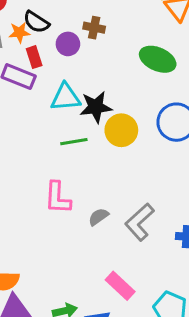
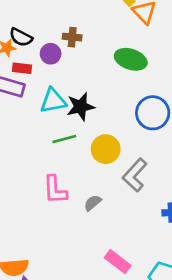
red rectangle: (34, 57) -> (22, 68), turned -60
yellow circle: (121, 130) -> (106, 149), moved
gray L-shape: (140, 222) -> (135, 175), moved

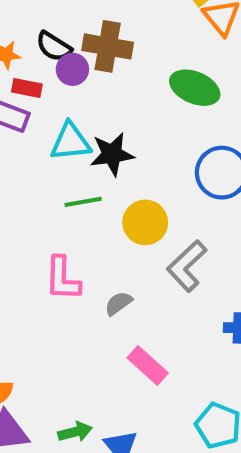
black semicircle: (21, 37) -> (54, 46), moved
brown cross: (72, 37) -> (108, 46), size x1.6
pink rectangle: (118, 262) -> (148, 365), moved

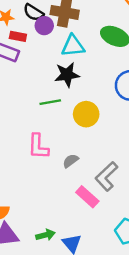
cyan triangle: (70, 142) -> (73, 46), moved
gray L-shape: (187, 266) -> (106, 176), moved

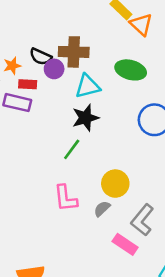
green line: (50, 102) -> (72, 149), turned -36
yellow circle: (86, 114) -> (115, 184), moved

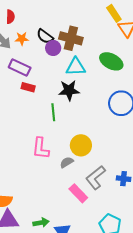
red rectangle: (28, 84) -> (28, 87), moved
green line: (72, 149) -> (53, 112), turned -54

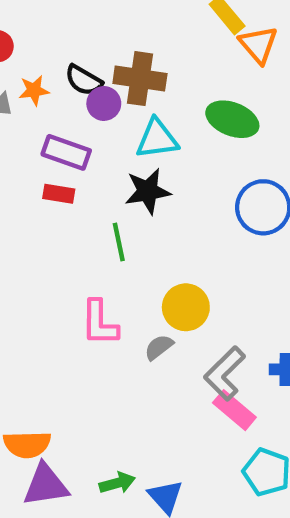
purple rectangle: (20, 68) -> (66, 152), moved
pink rectangle: (78, 193) -> (234, 410), moved

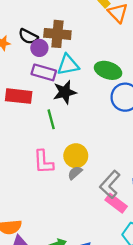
green ellipse: (232, 119) -> (108, 70), moved
purple rectangle: (66, 152) -> (44, 72), moved
red rectangle: (59, 194) -> (19, 96), size x1.6
yellow circle: (186, 307) -> (76, 156), moved

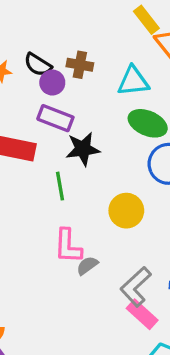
brown cross: (57, 34) -> (80, 65), size x0.7
cyan triangle: (68, 65) -> (133, 81), moved
yellow circle: (76, 156) -> (126, 211), moved
pink L-shape: (44, 162) -> (68, 246), moved

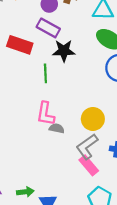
yellow circle: (126, 211) -> (93, 119), moved
gray semicircle: (87, 266) -> (57, 128), turned 40

